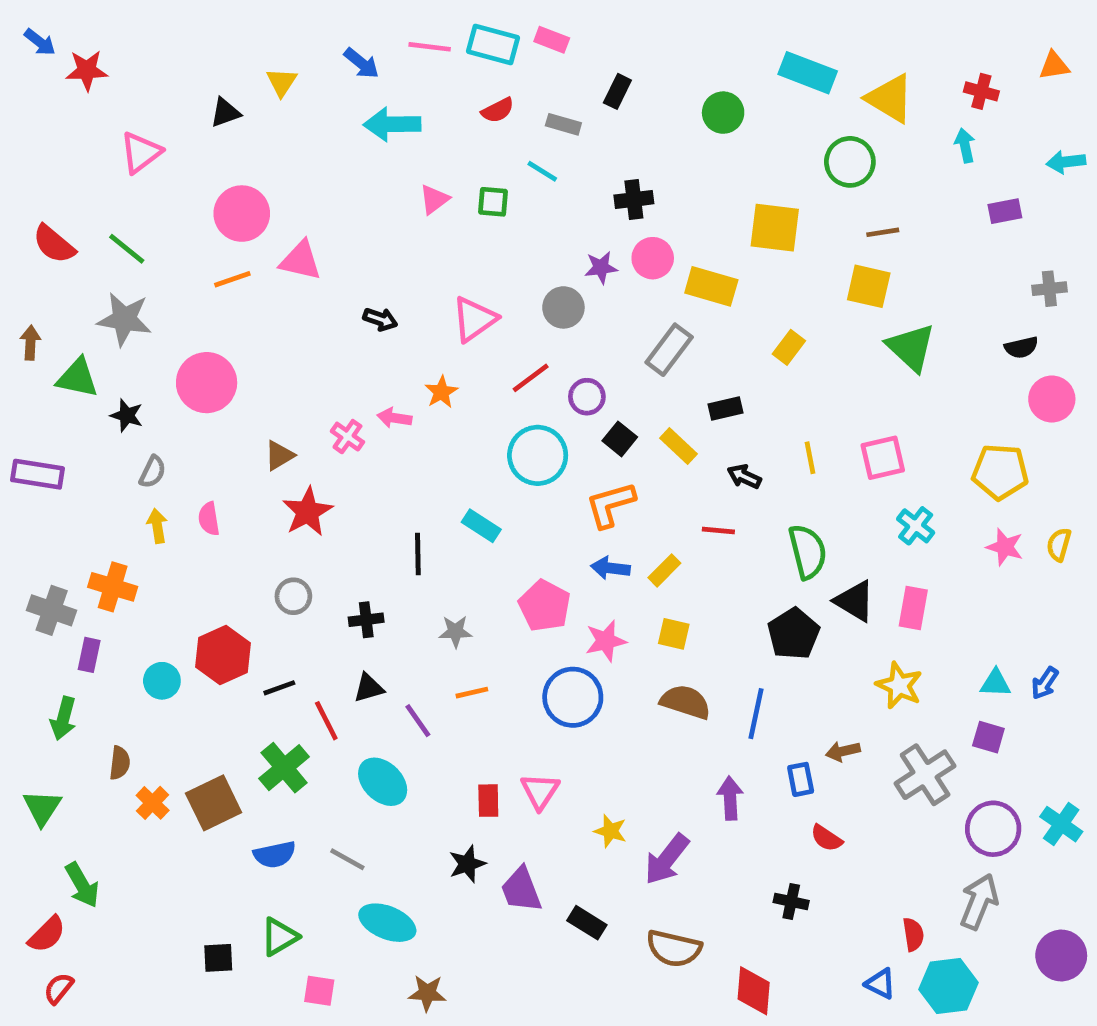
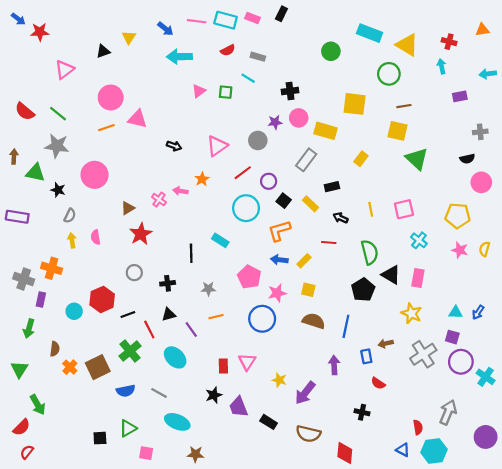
black rectangle: (617, 91) -> (281, 14), moved
purple circle: (993, 829) -> (461, 362), moved

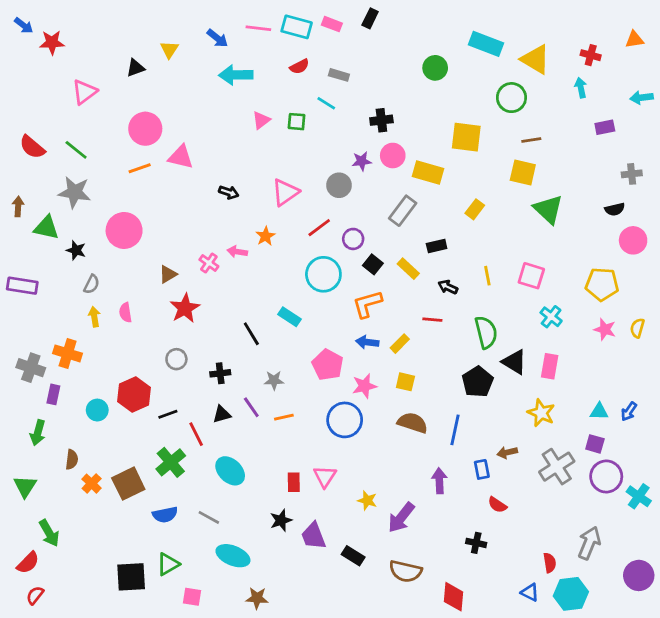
pink square: (404, 209) -> (531, 276), turned 30
black line: (191, 253) -> (251, 334), turned -30
purple line: (191, 330) -> (251, 407), moved
black square: (100, 438) -> (131, 577), size x1.6

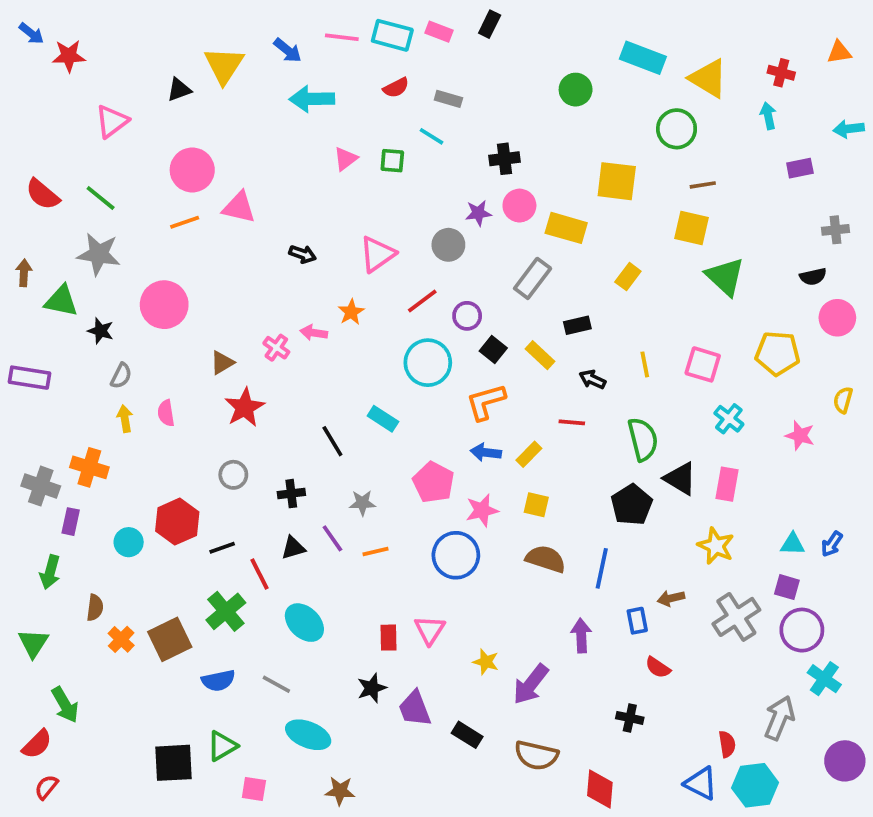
yellow triangle: (169, 49) -> (224, 65), size x1.6
yellow pentagon: (602, 284) -> (778, 353), moved
yellow semicircle: (637, 328) -> (843, 400), moved
cyan cross: (639, 496) -> (824, 679), moved
blue triangle: (530, 592) -> (701, 783), size x1.4

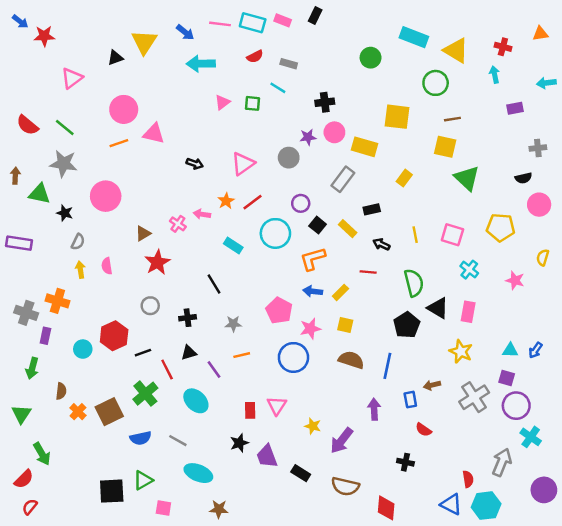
red line: (422, 301) -> (253, 202), moved
cyan rectangle: (383, 419) -> (233, 245), moved
purple line: (332, 538) -> (214, 370), moved

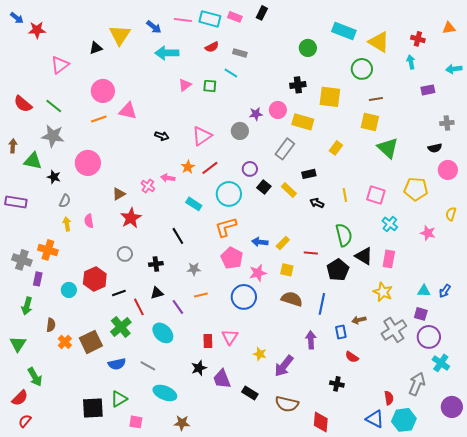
black cross: (325, 102) -> (298, 85), moved
orange L-shape: (313, 259) -> (226, 227), moved
red line: (368, 272) -> (311, 253), moved

